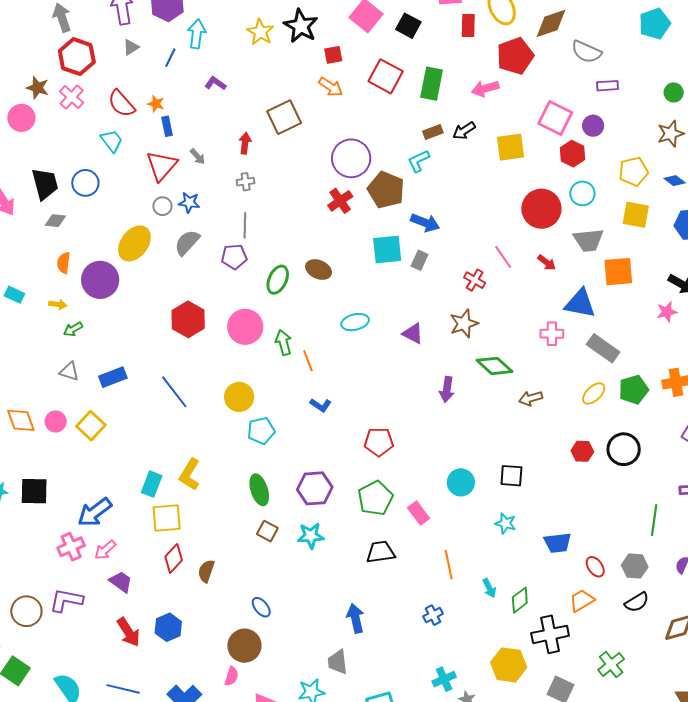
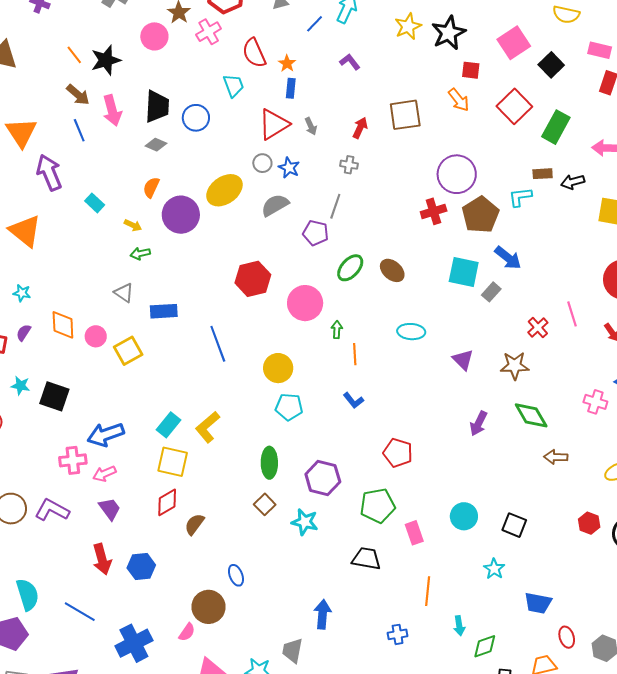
green arrow: (283, 343) -> (337, 330), size x0.7

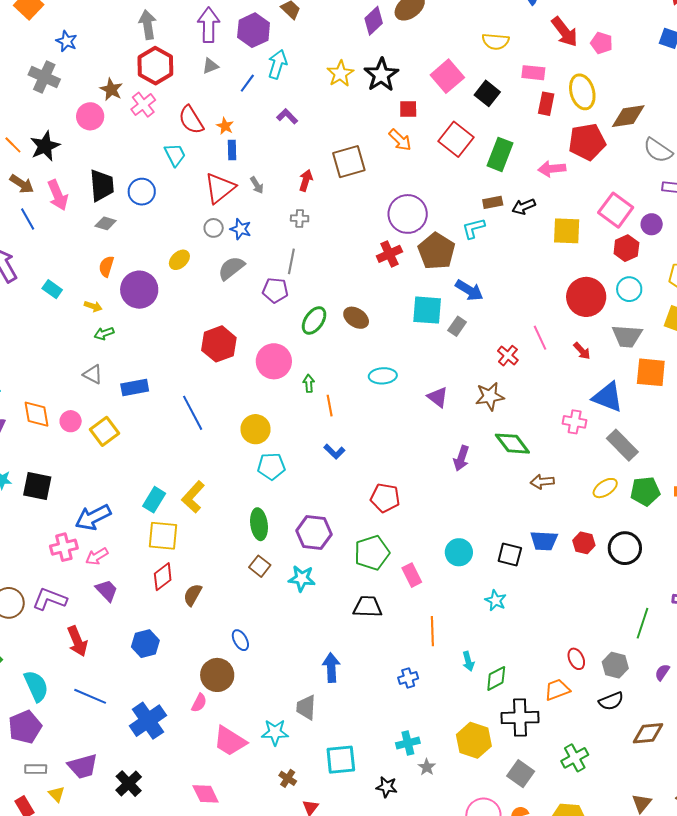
yellow ellipse: (224, 190) -> (179, 260), size x0.6
red arrow: (102, 559) -> (77, 641), moved
blue trapezoid: (538, 603) -> (544, 541), moved

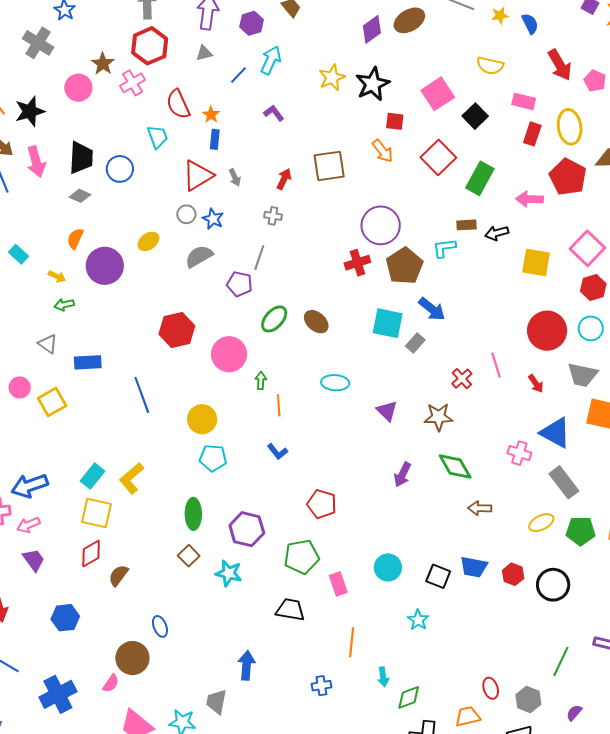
purple hexagon: (254, 30) -> (252, 23), size x0.7
red pentagon: (587, 142) -> (568, 177), turned 30

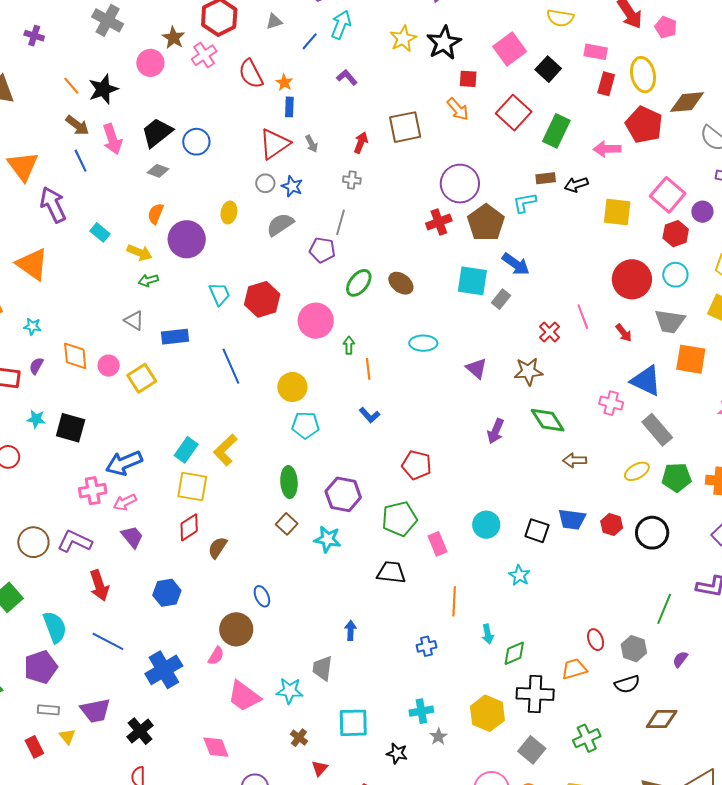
cyan trapezoid: (158, 137) -> (220, 294), moved
black trapezoid: (81, 158) -> (157, 133), turned -128
yellow ellipse: (148, 241) -> (229, 212), turned -40
yellow arrow: (57, 276) -> (140, 253), size x1.4
blue arrow: (247, 665) -> (351, 630), size x0.7

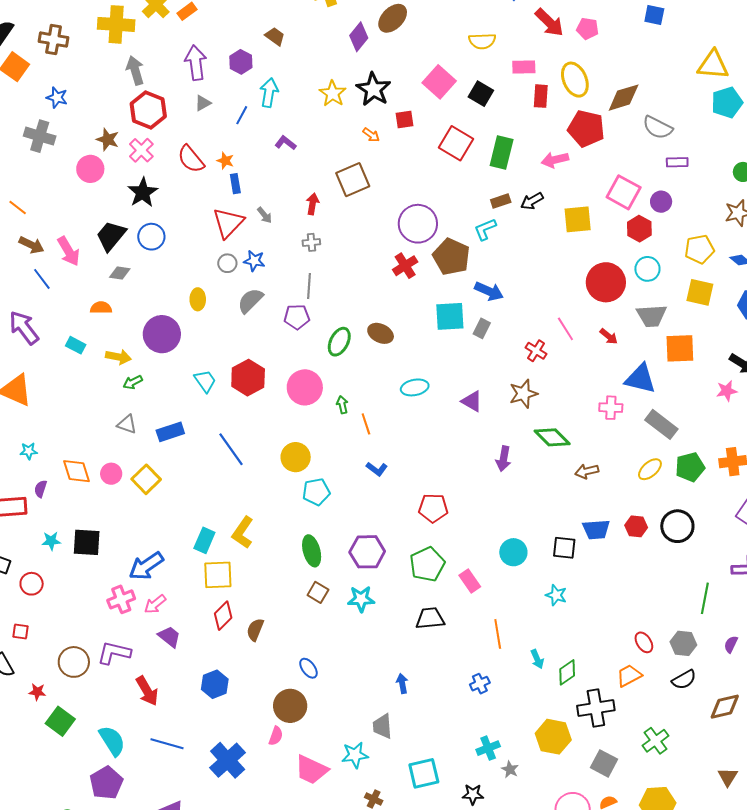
black star: (103, 89) -> (143, 192), moved
orange arrow: (458, 109) -> (371, 135), moved, size x0.7
orange semicircle: (156, 214) -> (101, 308), moved, turned 80

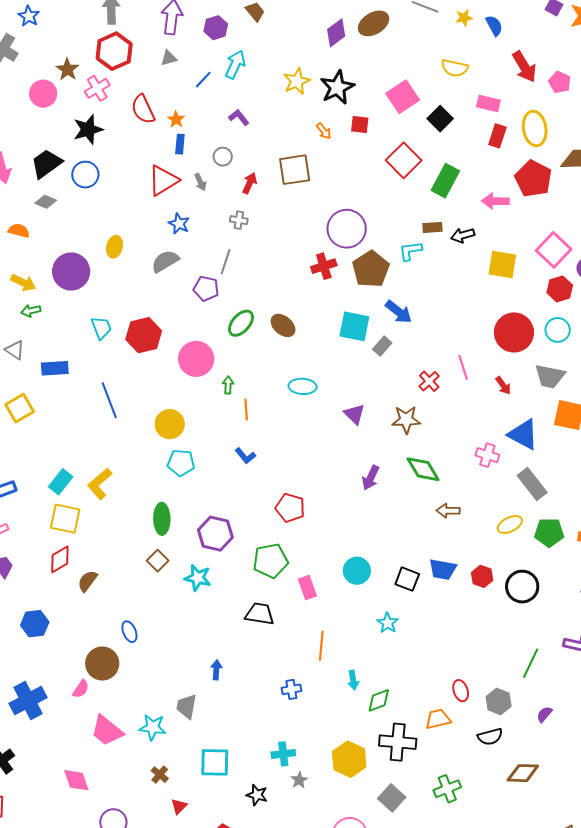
gray circle: (227, 263) -> (223, 157), moved

